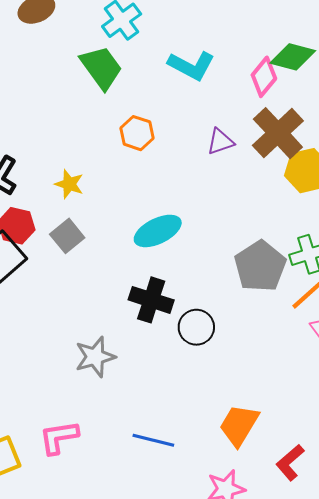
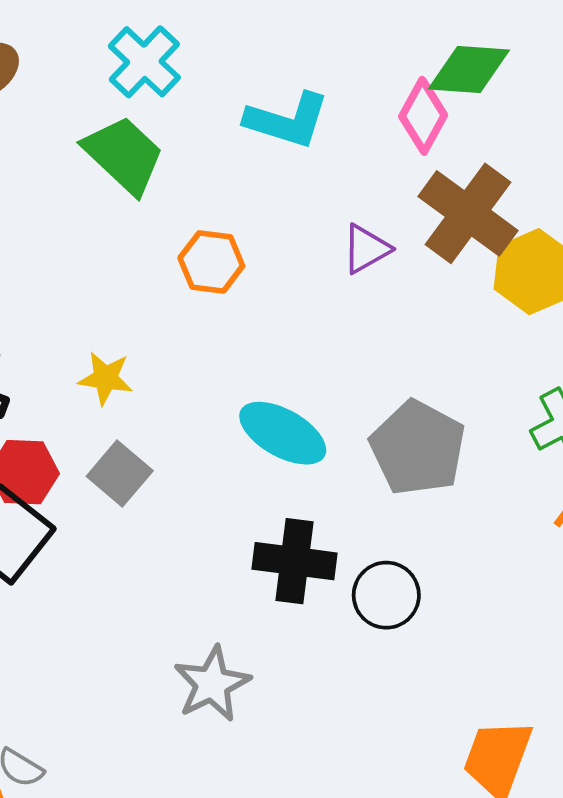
cyan ellipse: (158, 231) -> (283, 433), turned 66
gray pentagon: (260, 266) -> (418, 448), moved

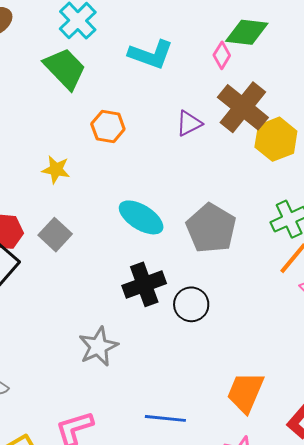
pink diamond: (423, 116) -> (222, 55), size x0.7
yellow star: (106, 378) -> (56, 170), moved
black cross: (295, 561) -> (144, 284), turned -30

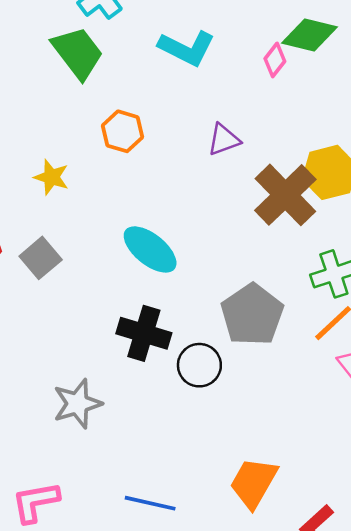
brown cross: (243, 107) -> (285, 195), moved
gray pentagon: (211, 228) -> (252, 315), moved
black cross: (144, 284) -> (144, 333), turned 30

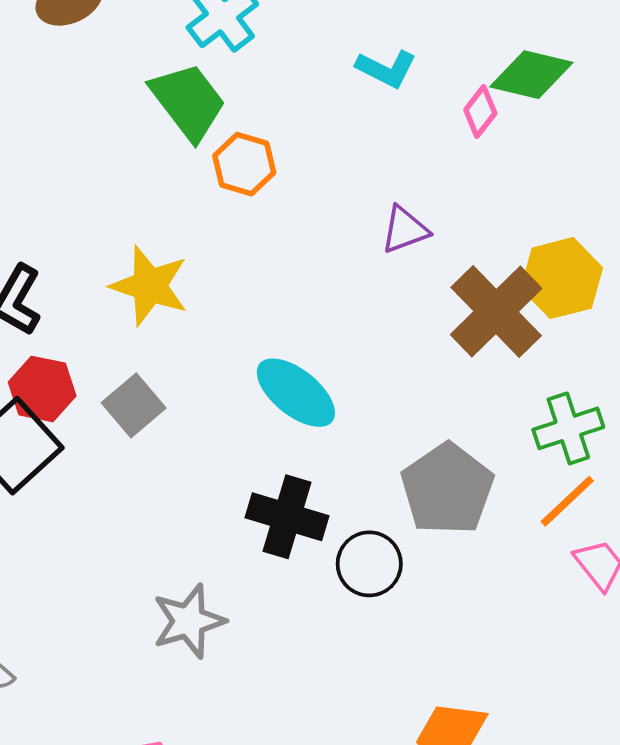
cyan L-shape: (187, 48) -> (386, 69), moved, size x0.7
orange hexagon: (123, 131) -> (244, 164), moved
yellow star: (51, 177) -> (150, 286), size x1.5

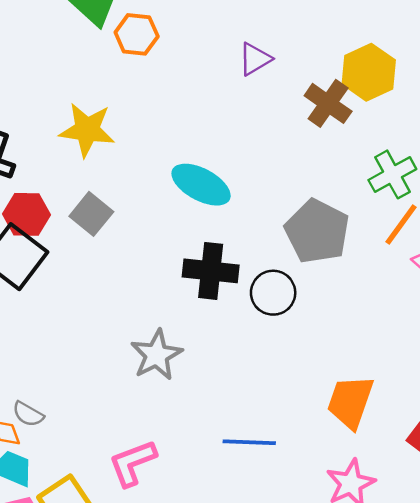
brown cross: (496, 311) -> (328, 103), size x0.7

